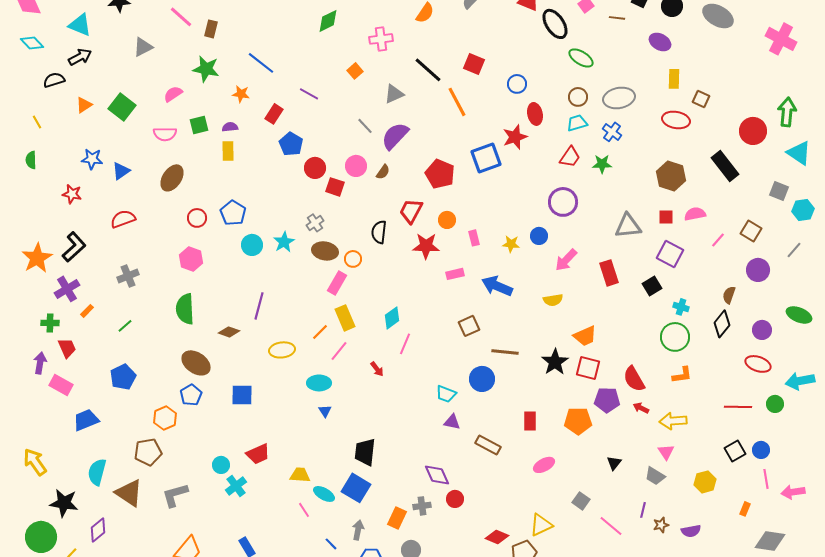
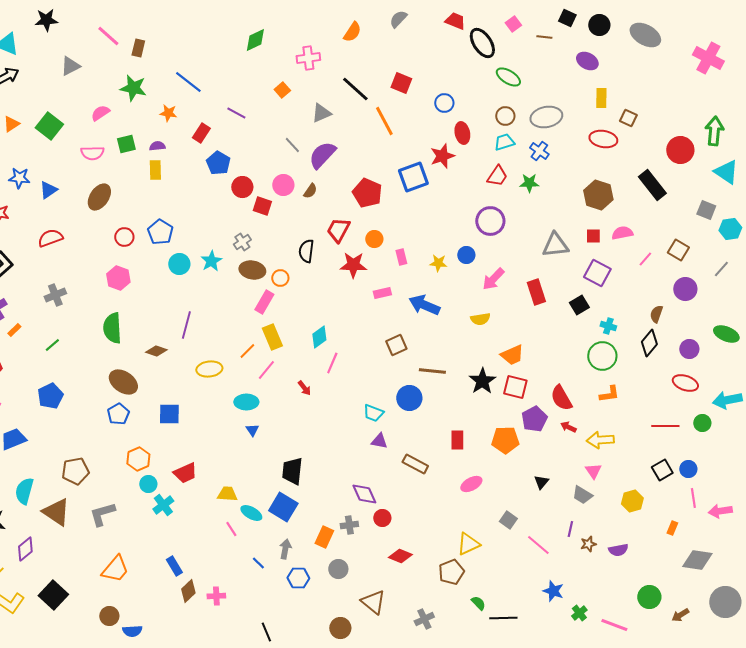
purple pentagon: (607, 400) -> (534, 419), turned -30
orange hexagon: (165, 418) -> (138, 459), moved
red diamond: (497, 537) -> (400, 556), moved

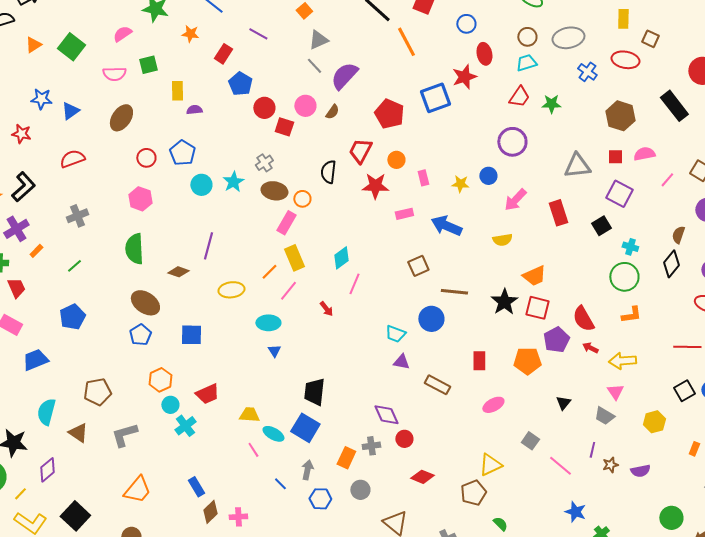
gray triangle: (321, 113) -> (318, 40), moved
purple semicircle: (157, 146) -> (194, 110), moved
blue cross: (539, 151) -> (587, 72), moved
brown triangle: (56, 512) -> (78, 433), size x0.7

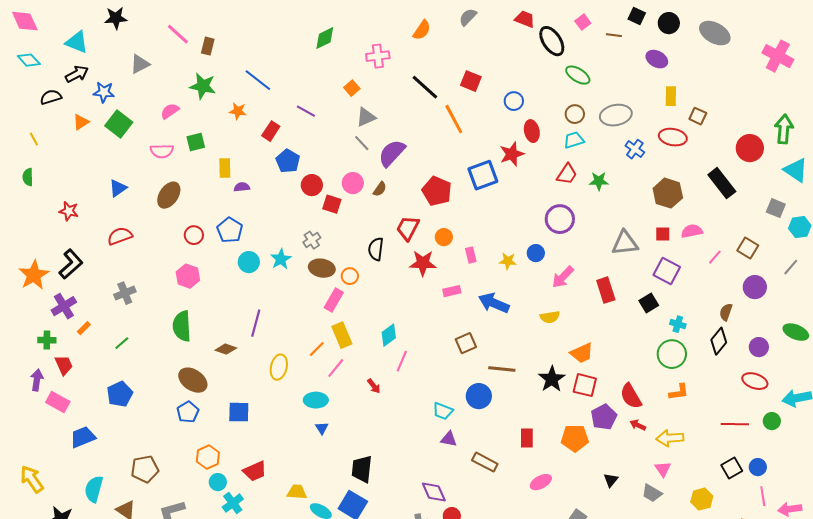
blue star: (41, 99) -> (104, 92), moved
yellow ellipse: (231, 290) -> (279, 367), turned -70

